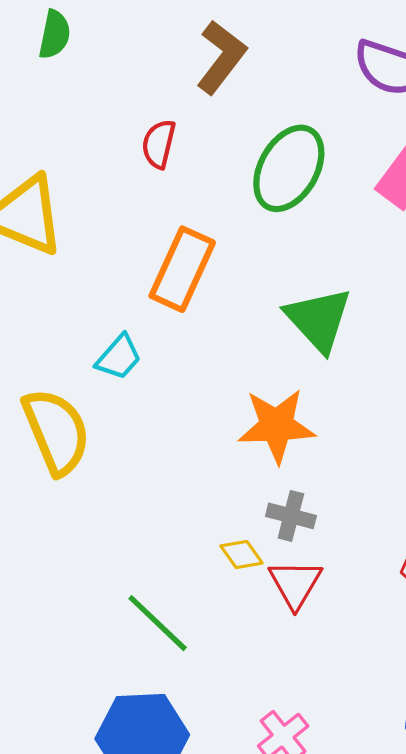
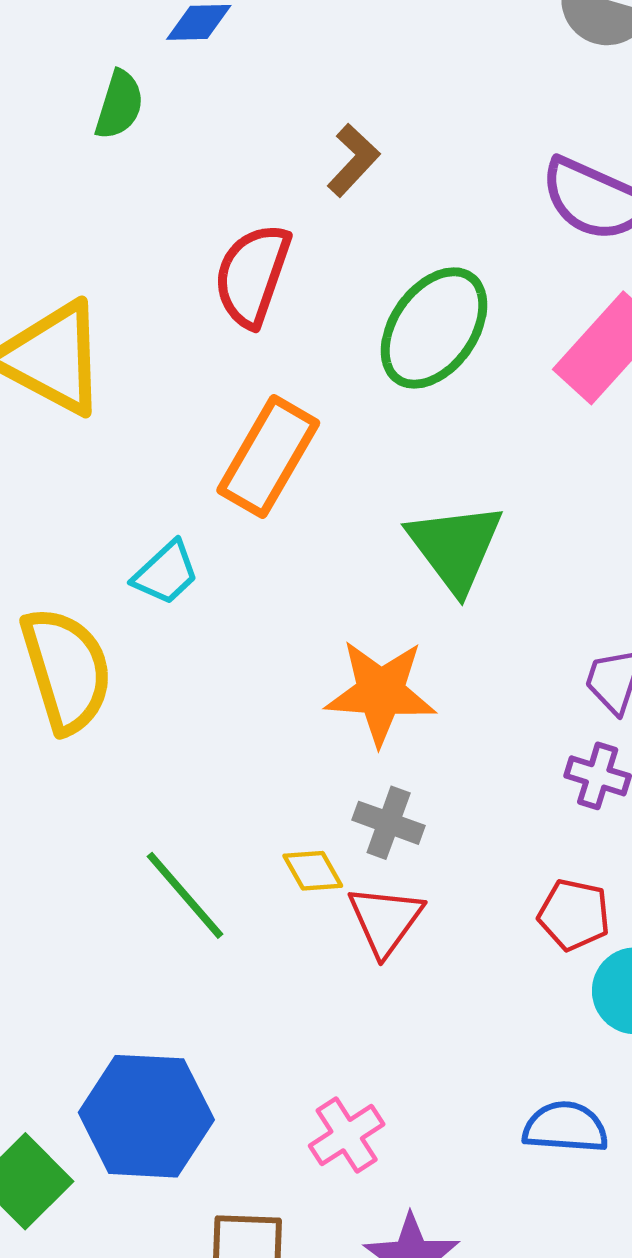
brown L-shape: (221, 57) -> (353, 160), size x0.7
red semicircle: (159, 144) -> (252, 275), size x1.5
green line: (158, 623) -> (185, 895), moved

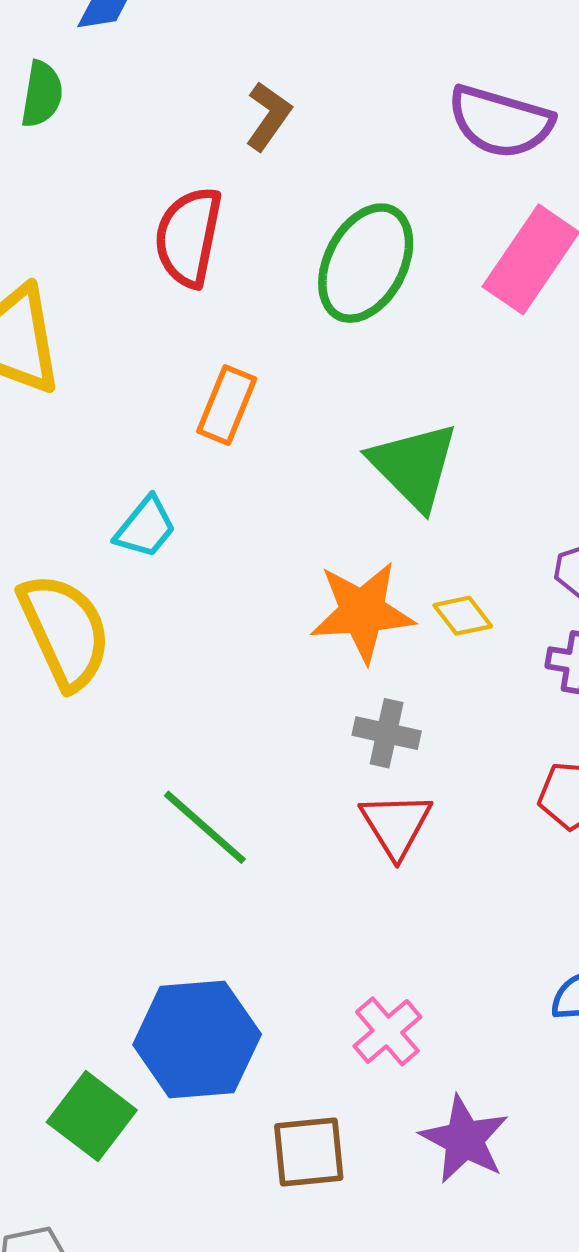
orange rectangle: (268, 457) -> (227, 405), size x0.7
yellow diamond: (313, 871) -> (463, 616), moved

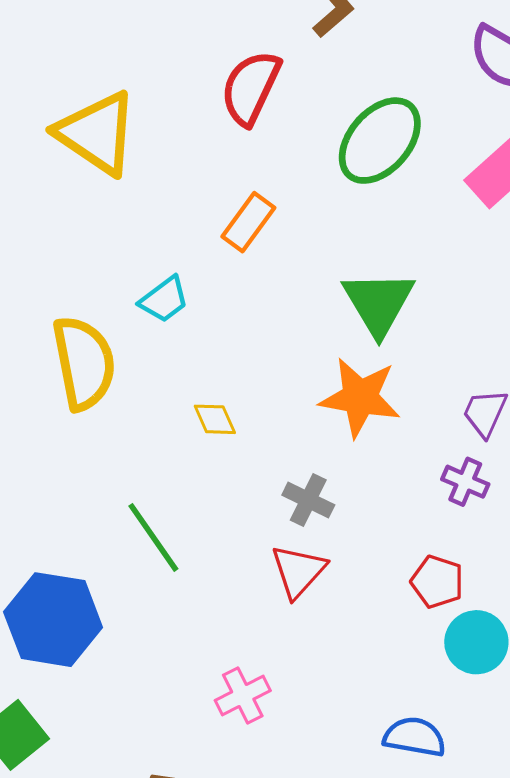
orange star: (362, 612) -> (360, 397), moved
yellow diamond: (463, 616) -> (215, 419), moved
pink cross: (387, 1031) -> (243, 695), moved
blue hexagon: (197, 1040) -> (53, 620), moved

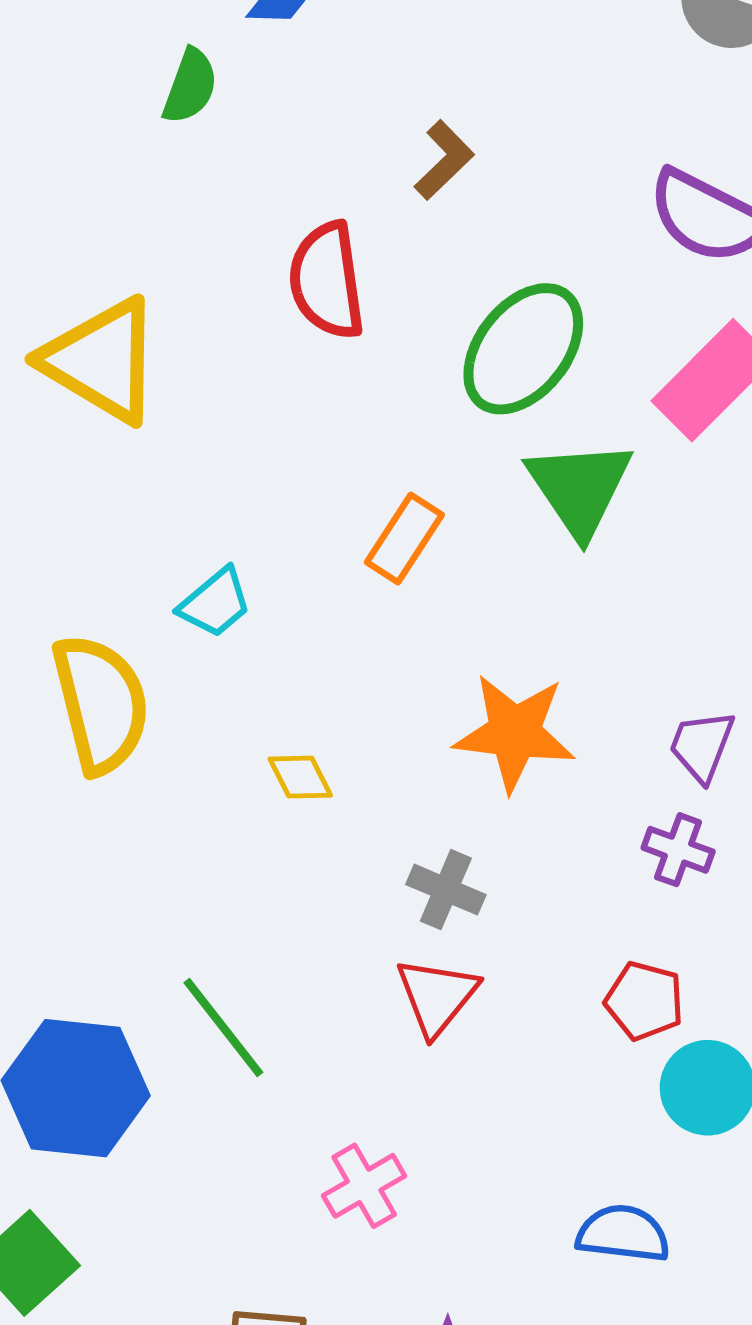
red semicircle: (251, 88) -> (327, 281), turned -30
orange rectangle: (248, 222) -> (404, 538), moved
green triangle: (378, 303) -> (580, 488), moved
green line: (153, 537) -> (223, 1027), moved

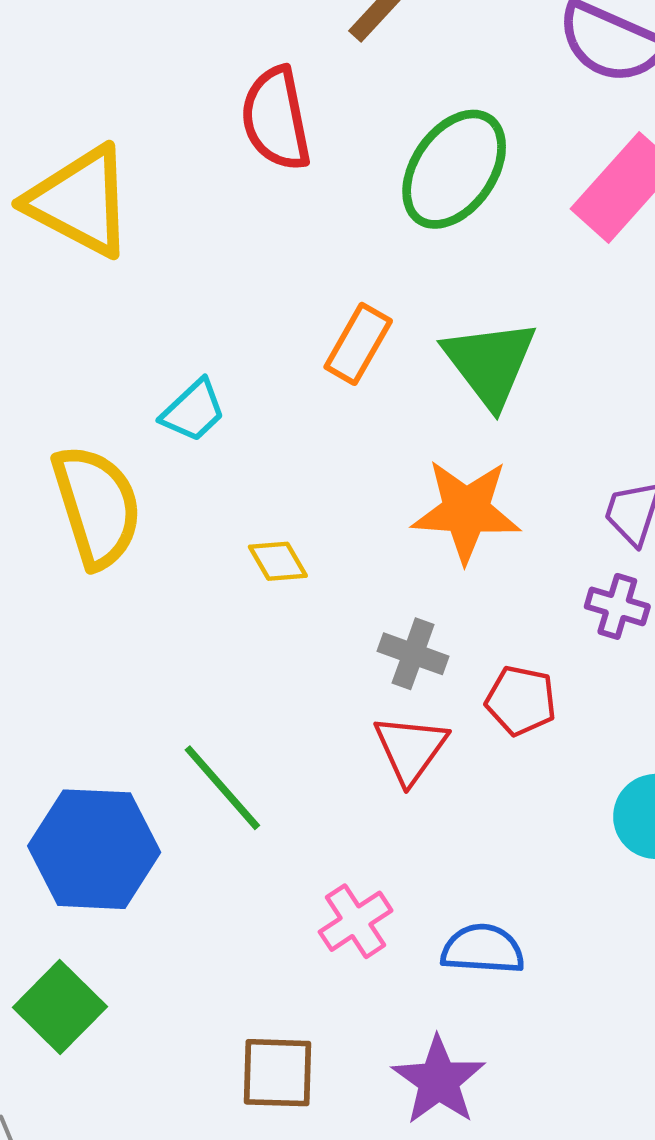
green triangle: (580, 488) -> (490, 363), moved
red pentagon: (644, 1001) -> (521, 700), moved
blue semicircle: (623, 1234) -> (483, 949), moved

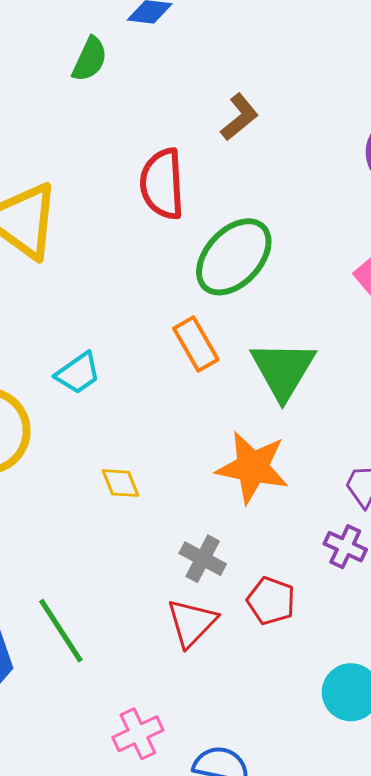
green ellipse: (454, 169) -> (234, 257), moved
orange rectangle: (358, 344) -> (196, 344), turned -68

